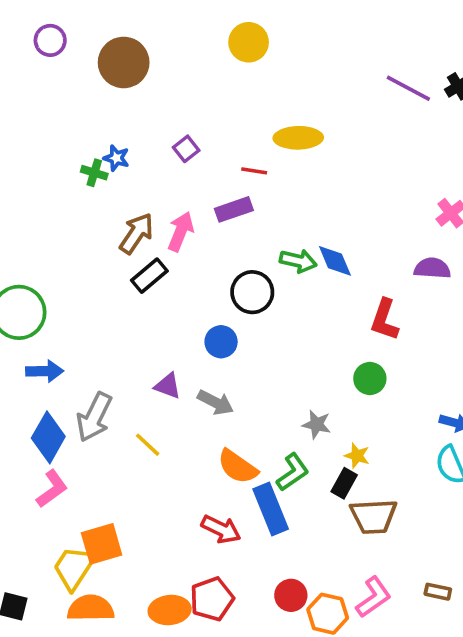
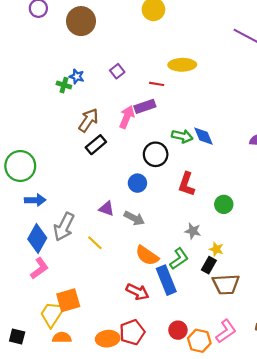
pink arrow: (181, 232) -> (127, 117), moved
red L-shape: (385, 320) -> (186, 184), moved
orange semicircle: (91, 608) -> (62, 338), size x0.7

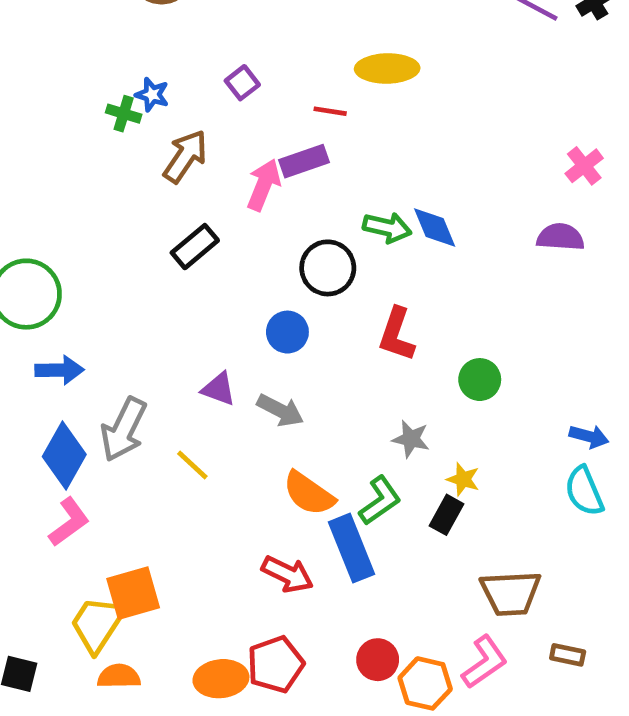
brown arrow: (88, 120) -> (185, 156), moved
brown trapezoid: (226, 284) -> (511, 593), moved

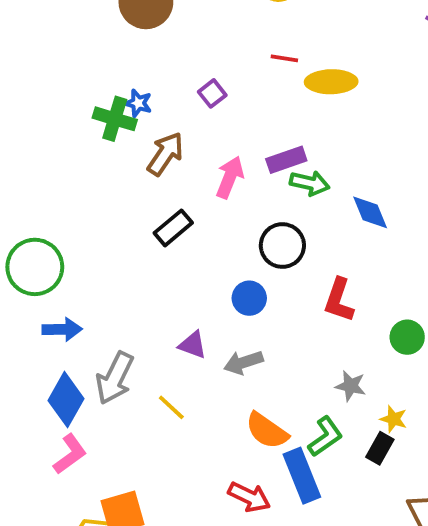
red line: (330, 111) -> (284, 58), moved
green cross: (124, 114) -> (115, 119), size x1.5
purple rectangle: (304, 161) -> (286, 160), moved
green arrow: (387, 228) -> (310, 183), moved
gray arrow: (280, 410) -> (243, 362), turned 135

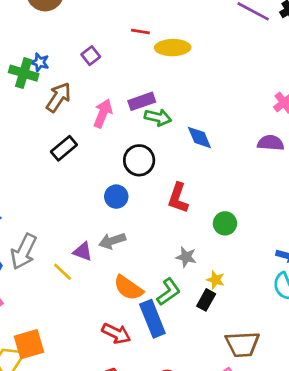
purple triangle: (193, 345) -> (83, 252), moved

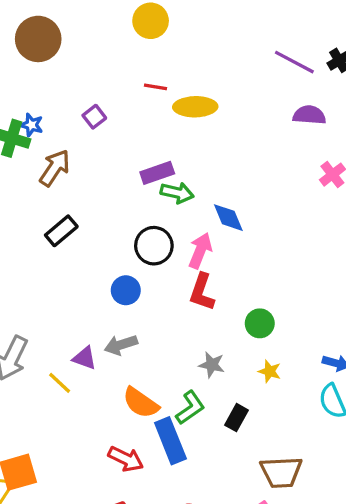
pink arrow: (103, 113) -> (200, 251), moved
purple semicircle: (271, 143) -> (309, 115), moved
yellow star: (216, 280) -> (270, 371), moved

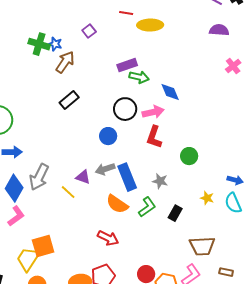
blue star: (32, 125) -> (55, 44), moved
pink arrow: (200, 251) -> (153, 112), turned 55
yellow star: (270, 371) -> (207, 198), moved
blue rectangle: (170, 441) -> (127, 177), moved

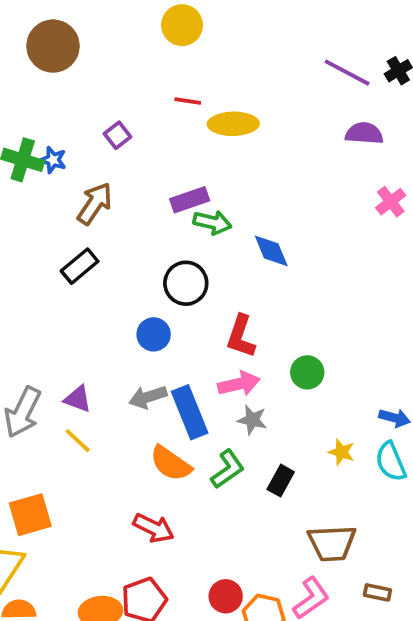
brown arrow: (65, 62) -> (95, 204), moved
pink arrow: (153, 112) -> (239, 384), moved
purple triangle: (83, 177) -> (78, 399), moved
orange square: (43, 246) -> (30, 515), moved

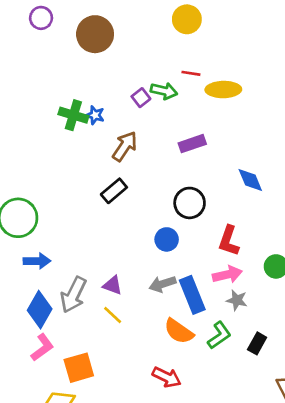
green arrow: (212, 222) -> (164, 91), moved

